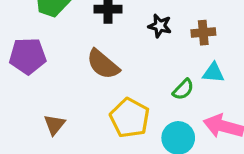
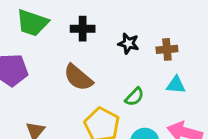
green semicircle: (183, 89) -> (134, 97), moved

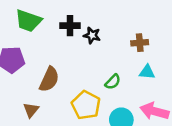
black star: (128, 43) -> (92, 35), moved
brown semicircle: (78, 78) -> (49, 79), moved, turned -105

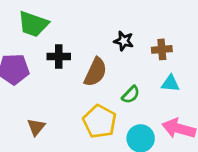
black cross: (70, 26) -> (59, 56), moved
black star: (92, 35) -> (124, 41), moved
brown semicircle: (49, 79) -> (95, 72), moved

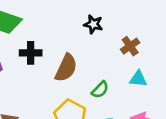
black star: (124, 41) -> (93, 24), moved
brown cross: (162, 49) -> (130, 46), turned -30

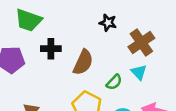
brown cross: (130, 46) -> (141, 42), size x1.5
cyan triangle: (138, 79) -> (139, 72), moved, turned 42

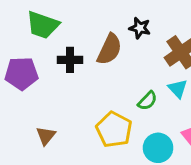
brown semicircle: (83, 62) -> (109, 49), moved

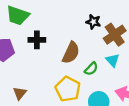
black star: (140, 28) -> (93, 22), moved
brown semicircle: (109, 49) -> (71, 53), moved

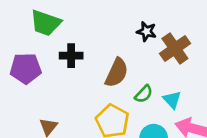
cyan triangle: (113, 60) -> (172, 100), moved

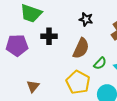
black star: (147, 31) -> (86, 19), moved

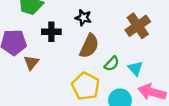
black star: (86, 19) -> (83, 18), moved
brown triangle: (33, 86) -> (31, 62), moved

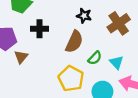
black star: (83, 18) -> (84, 16), moved

